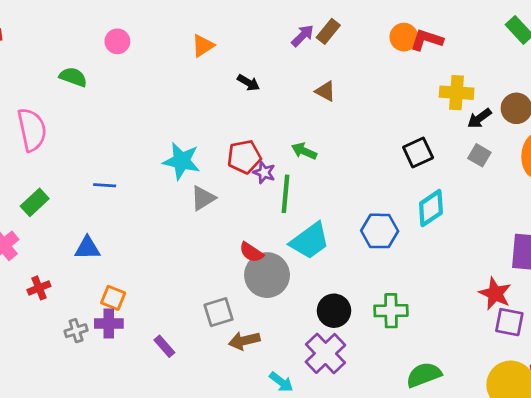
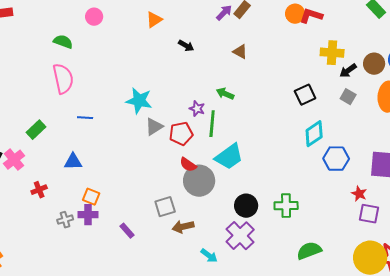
pink semicircle: (32, 130) -> (63, 79), moved
red pentagon: (244, 157) -> (181, 134), moved
blue hexagon: (380, 231) -> (336, 159), moved
red star: (495, 294) -> (359, 194), size x0.7

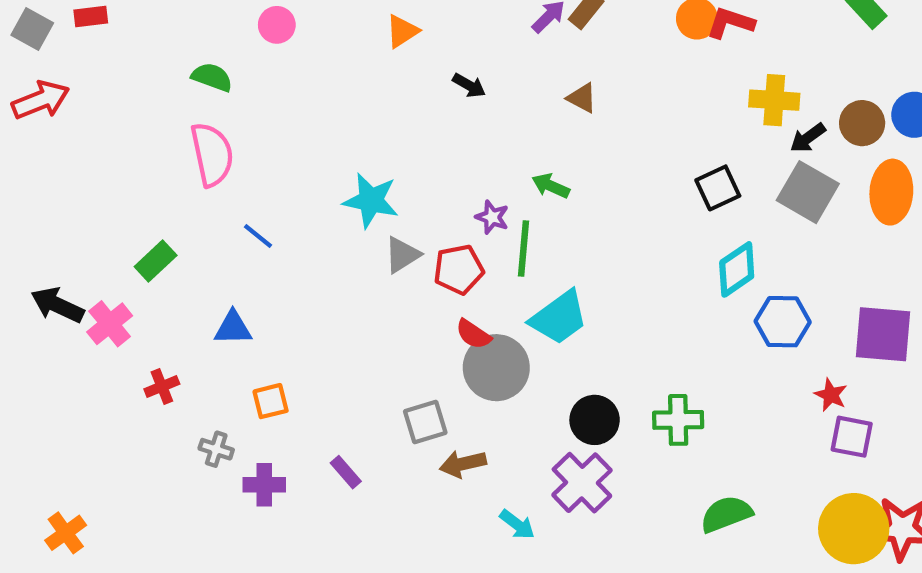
gray square: (348, 97) -> (808, 192), size x1.8
blue line: (85, 118) -> (258, 236), turned 35
orange square: (91, 197) -> (271, 401), turned -36
purple cross: (88, 215) -> (264, 485), moved
gray cross: (65, 220) -> (216, 449), turned 35

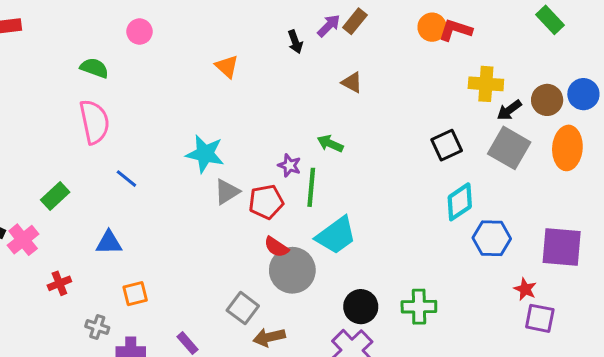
orange triangle: (402, 31) -> (227, 66), moved, turned -45
black arrow: (469, 85) -> (295, 42), moved, turned 40
gray square: (425, 422) -> (243, 308), turned -36

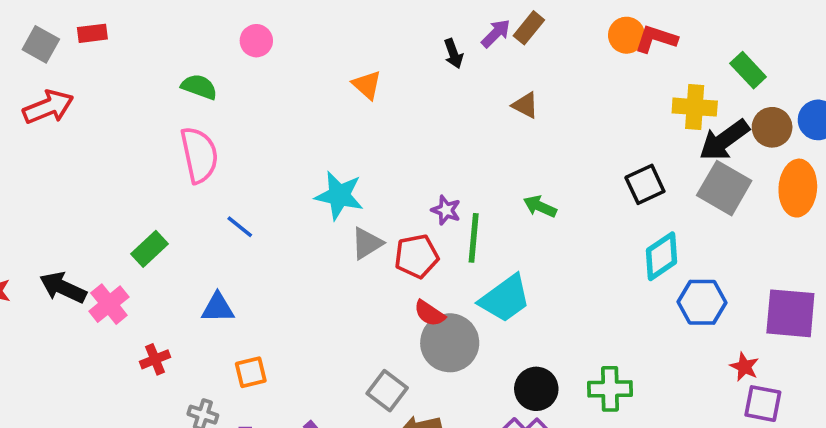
green rectangle: (550, 20) -> (748, 70), moved
black arrow: (509, 110) -> (724, 140), size x1.6
green arrow: (330, 144) -> (540, 206), moved

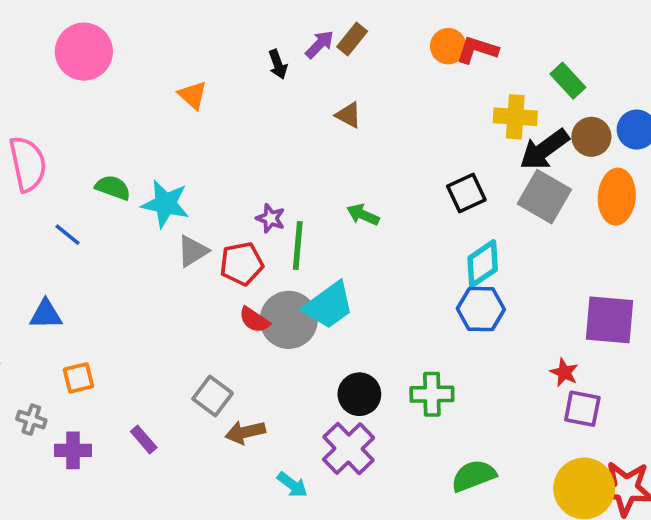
pink circle: (256, 41) -> (84, 52), size x1.8
green semicircle: (199, 87) -> (113, 188), moved
blue hexagon: (702, 302) -> (481, 309), moved
gray circle: (450, 343) -> (289, 320), moved

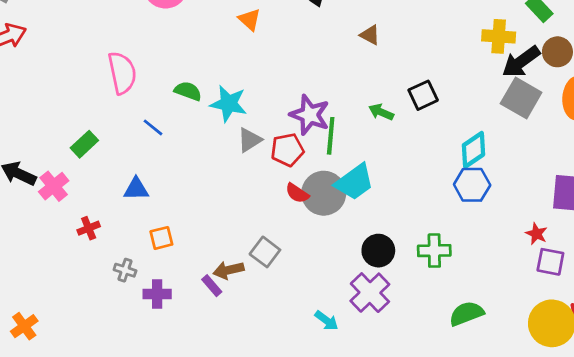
black square: (466, 193) -> (423, 95), moved
purple star: (271, 218) -> (310, 115), size x1.8
brown arrow: (245, 432) -> (229, 270), moved

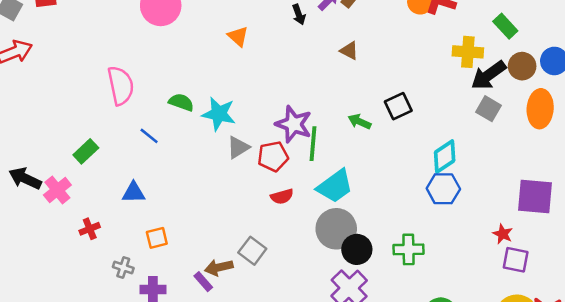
gray square: (521, 98) -> (489, 109), size x0.7
red semicircle: (297, 193) -> (282, 196), turned -50
gray circle: (324, 193) -> (336, 229), moved

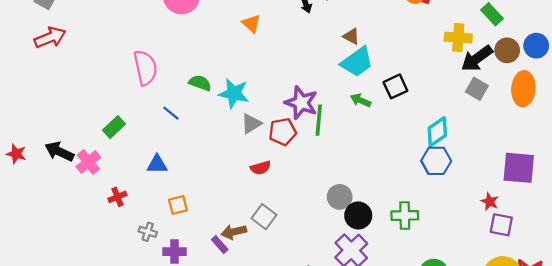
cyan trapezoid: (335, 186) -> (357, 62), moved
red semicircle: (282, 196) -> (261, 168), moved
gray circle: (336, 229) -> (340, 197), size x0.7

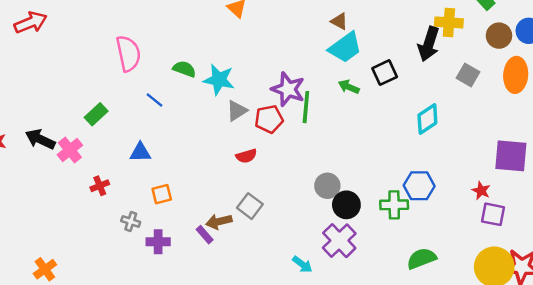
black arrow: (477, 58) -> (429, 44), moved, turned -36
blue hexagon: (436, 161) -> (419, 186), moved

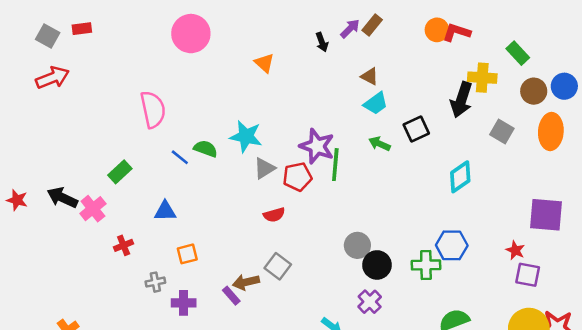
cyan trapezoid: (345, 48) -> (376, 103), size x0.7
green semicircle: (184, 69) -> (206, 149), moved
gray cross: (131, 222) -> (155, 282), turned -30
purple cross: (339, 241) -> (370, 302), size x0.7

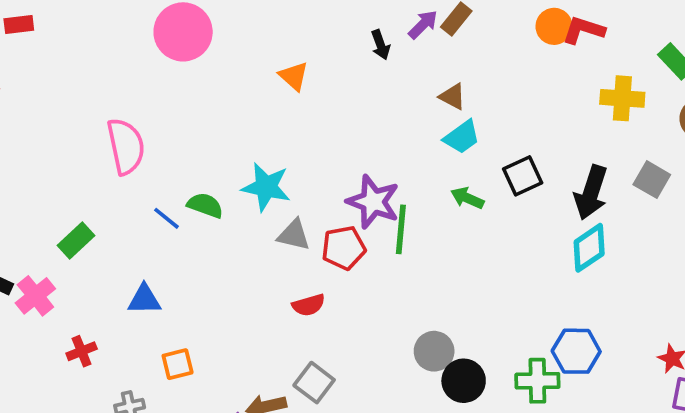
black arrow: (461, 100) -> (591, 192), moved
gray triangle: (264, 168) -> (294, 235), turned 45

